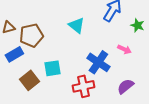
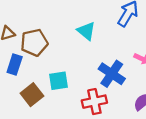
blue rectangle: (14, 54) -> (15, 65), turned -42

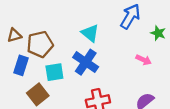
blue cross: (112, 74) -> (86, 62), moved
cyan square: (59, 81) -> (54, 72), moved

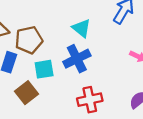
blue cross: (86, 62) -> (77, 59), turned 30

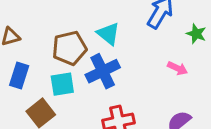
brown pentagon: (29, 40) -> (70, 48), moved

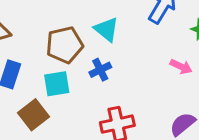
blue cross: (103, 71) -> (100, 70), size x0.6

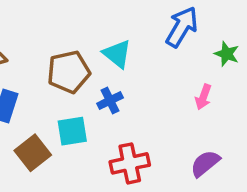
pink arrow: (181, 67) -> (203, 97), turned 85
cyan square: (57, 84) -> (72, 131), moved

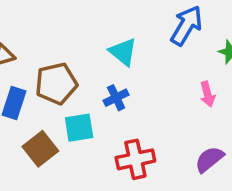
brown pentagon: (69, 72) -> (56, 84), moved
pink arrow: (203, 97) -> (208, 94), turned -35

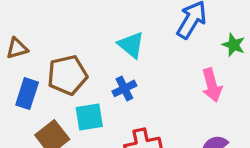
pink arrow: (208, 94) -> (212, 85), size x1.4

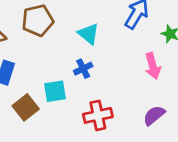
brown pentagon: (67, 75) -> (38, 20), moved

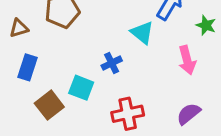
cyan triangle: (89, 34) -> (142, 33), moved
cyan square: (55, 91) -> (81, 88), turned 30

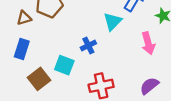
brown triangle: (19, 28) -> (24, 18), moved
cyan triangle: (142, 33) -> (113, 21), turned 36

